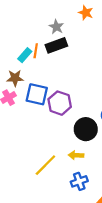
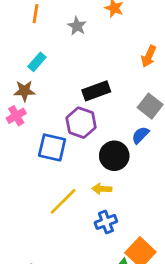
black rectangle: (56, 45) -> (96, 91), moved
orange line: (36, 51) -> (36, 14), moved
blue square: (37, 94) -> (52, 147), moved

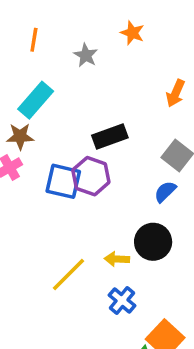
cyan rectangle: (37, 62) -> (36, 100), size x1.5
blue square: (52, 147) -> (63, 181), moved
black circle: (114, 156) -> (153, 242), moved
blue cross: (106, 222) -> (122, 300), turned -30

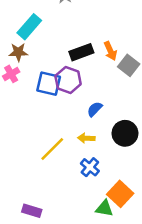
orange arrow: (176, 93) -> (110, 51), moved, turned -48
blue semicircle: (165, 192) -> (95, 109), moved
black circle: (153, 242) -> (125, 133), moved

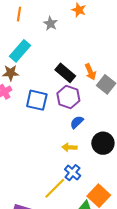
black rectangle: (81, 52) -> (65, 73), turned 60
purple hexagon: (68, 80) -> (68, 97), moved
yellow line: (52, 149) -> (55, 188), moved

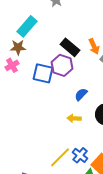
purple hexagon: (68, 97) -> (62, 65), moved
blue cross: (73, 173) -> (80, 155), moved

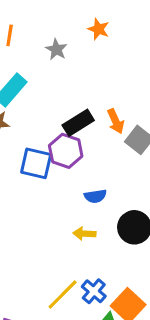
black rectangle: (70, 47) -> (78, 123), turned -72
blue semicircle: (81, 94) -> (95, 196), turned -144

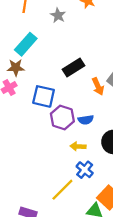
orange arrow: (116, 121) -> (98, 86), moved
purple hexagon: (66, 151) -> (62, 118), moved
blue cross: (94, 291) -> (85, 170), moved

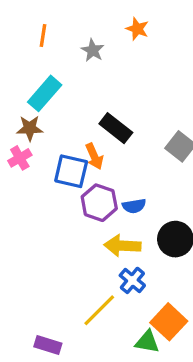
black rectangle: (74, 68) -> (116, 128), turned 70
orange arrow: (98, 86) -> (94, 156), moved
yellow arrow: (78, 146) -> (122, 246), size x1.5

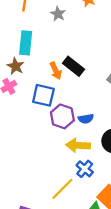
cyan rectangle: (45, 93) -> (26, 43), turned -35
brown star: (30, 128) -> (16, 66), turned 30
orange arrow: (94, 156) -> (56, 71), moved

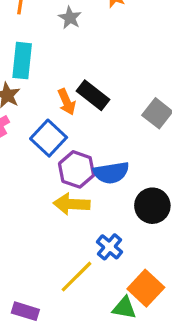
blue square: (43, 95) -> (49, 138), turned 30
blue semicircle: (86, 119) -> (111, 173), size x1.5
yellow arrow: (78, 145) -> (72, 204), moved

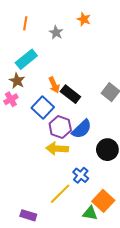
cyan rectangle: (22, 61) -> (26, 59), turned 45
black rectangle: (93, 95) -> (70, 94), moved
blue semicircle: (111, 173) -> (82, 129), turned -35

